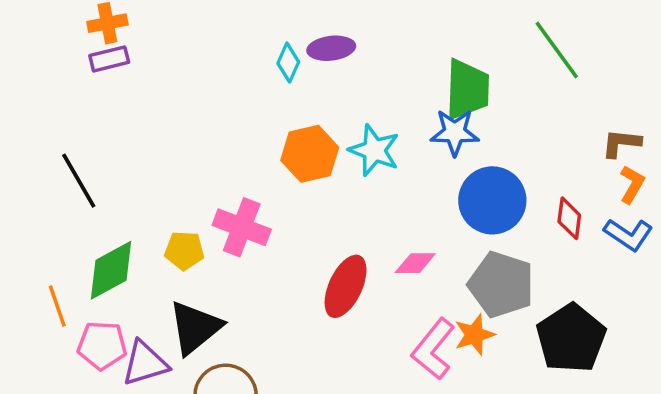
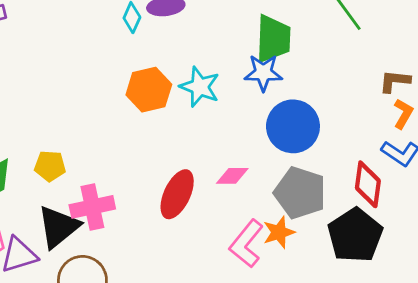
red diamond: (569, 218) -> (368, 184), moved, size x1.4
pink cross: (242, 227) -> (92, 207), moved, turned -33

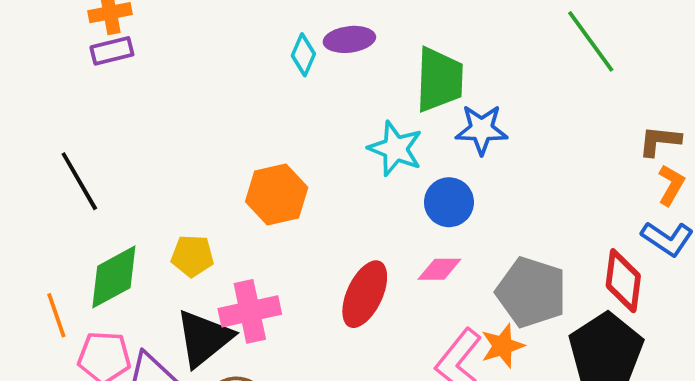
green trapezoid: (273, 39) -> (439, 80), moved
orange hexagon: (149, 90) -> (277, 195), moved
blue circle: (293, 126) -> (449, 202), moved, size x0.7

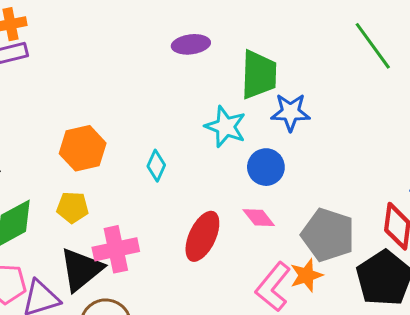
cyan diamond: (303, 55) -> (156, 166), moved
orange hexagon: (277, 195) -> (83, 148), moved
pink diamond: (439, 269) -> (259, 218), turned 52

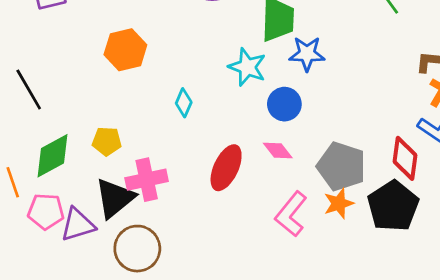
orange hexagon: (83, 148) -> (125, 50), moved
orange star: (306, 275) -> (339, 203), moved

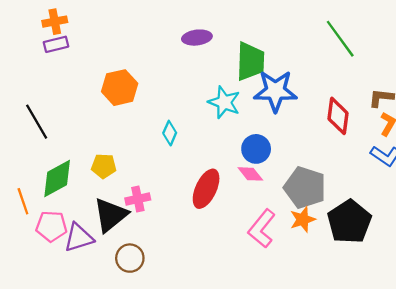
blue star: (307, 54) -> (275, 91), size x1.4
blue circle: (284, 104) -> (256, 149), moved
red diamond: (405, 158) -> (338, 116), moved
pink cross: (147, 180) -> (138, 199), size x0.7
brown circle: (137, 249) -> (130, 258), size x0.7

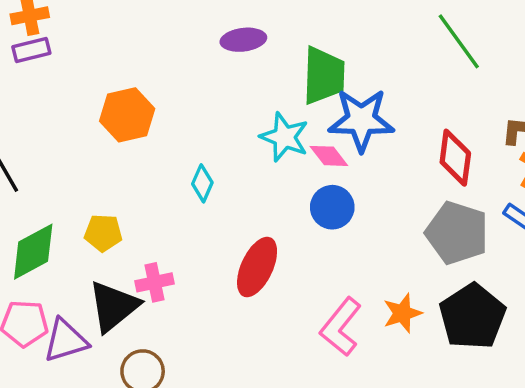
pink diamond: (250, 174) -> (329, 156), moved
gray pentagon: (305, 188) -> (457, 233), moved

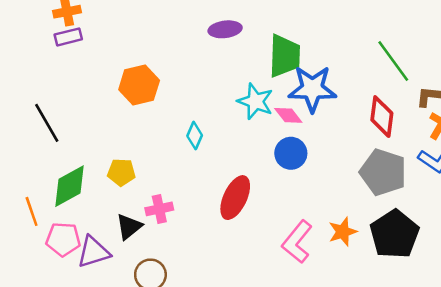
green line: (459, 41) -> (393, 61), moved
black triangle: (113, 306) -> (129, 227), size x0.7

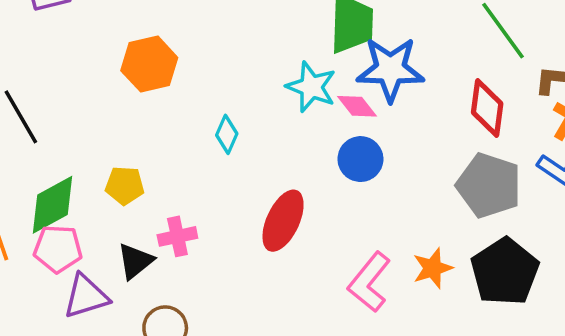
pink pentagon: (63, 239) -> (58, 249), moved

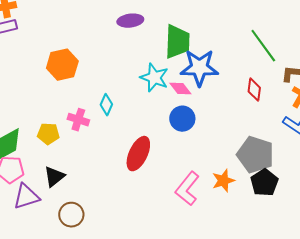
red diamond: (487, 108) -> (254, 90), size x0.7
gray pentagon: (489, 185) -> (255, 155), moved
pink cross: (177, 236) -> (78, 120), moved, turned 30
black pentagon: (505, 272) -> (264, 183), size x0.7

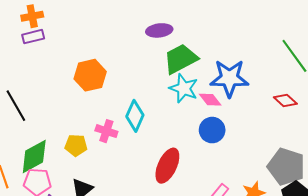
green trapezoid: (177, 42) -> (181, 59), moved, turned -120
red diamond: (254, 90) -> (285, 101), turned -55
cyan diamond: (106, 105) -> (135, 116), size x1.4

